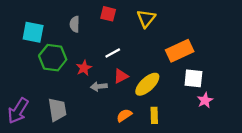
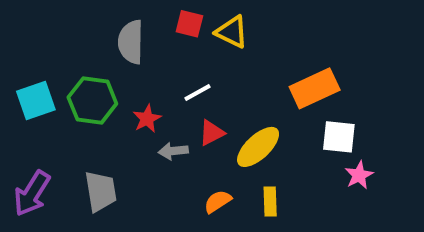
yellow triangle: (146, 18) -> (232, 32), moved, turned -42
gray semicircle: (75, 24) -> (131, 42), size x1.5
cyan square: (33, 32) -> (36, 101), moved, turned -30

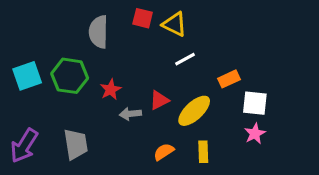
orange rectangle: (315, 88) -> (229, 79), moved, size x0.6
white line: (197, 92) -> (185, 59), moved
pink star: (359, 175) -> (255, 134), moved

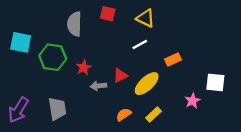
yellow triangle: (174, 24) -> (145, 18), moved
cyan square: (27, 76) -> (21, 42), moved, turned 30
white square: (255, 103) -> (215, 82), moved
yellow rectangle: (203, 152) -> (154, 114), turned 49

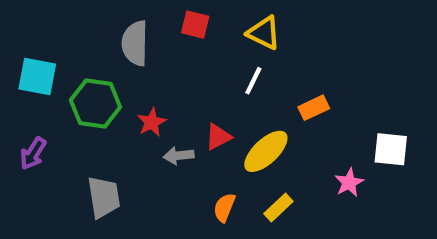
white line: (140, 45) -> (253, 81), turned -35
purple arrow: (18, 110) -> (33, 153), moved, size x0.7
orange semicircle: (124, 114) -> (224, 208), turned -35

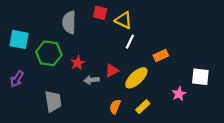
yellow triangle: (264, 33) -> (124, 20), moved

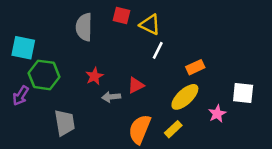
green hexagon: (49, 53) -> (44, 75), moved
yellow ellipse: (136, 78) -> (185, 97), moved
orange semicircle: (115, 107) -> (140, 129), size x1.6

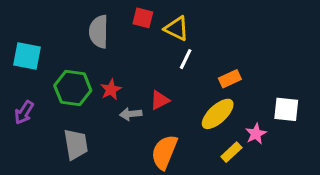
green hexagon: (44, 75) -> (73, 88), moved
yellow rectangle: (173, 129) -> (231, 152), moved

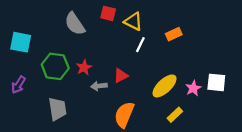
gray semicircle: (99, 32) -> (75, 24), turned -35
orange rectangle: (230, 79) -> (174, 34), moved
pink star: (256, 134) -> (193, 88), moved

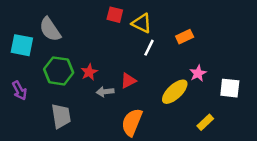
gray semicircle: (75, 24) -> (50, 29), moved
purple arrow: (18, 85) -> (19, 90), turned -60
pink star: (193, 88) -> (198, 73), moved
yellow rectangle: (175, 115) -> (205, 122), moved

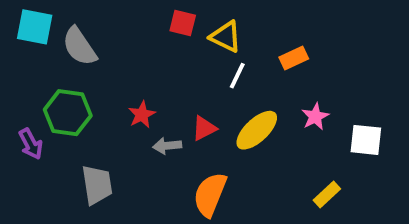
cyan square: (22, 45) -> (35, 27), moved
green hexagon: (59, 71) -> (68, 113), moved
yellow ellipse: (175, 92) -> (257, 130), moved

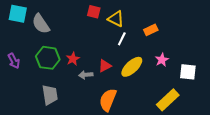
green hexagon: (68, 113) -> (48, 58), moved
purple arrow: (31, 144) -> (14, 61), moved
yellow rectangle: (327, 194) -> (168, 100), size x1.6

